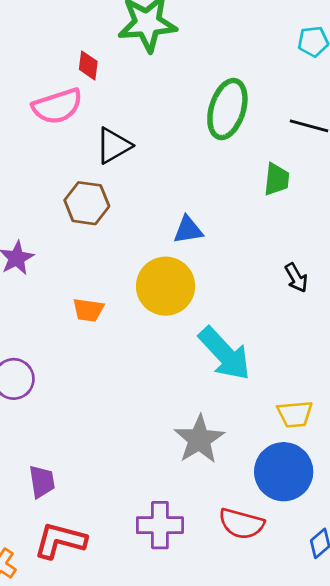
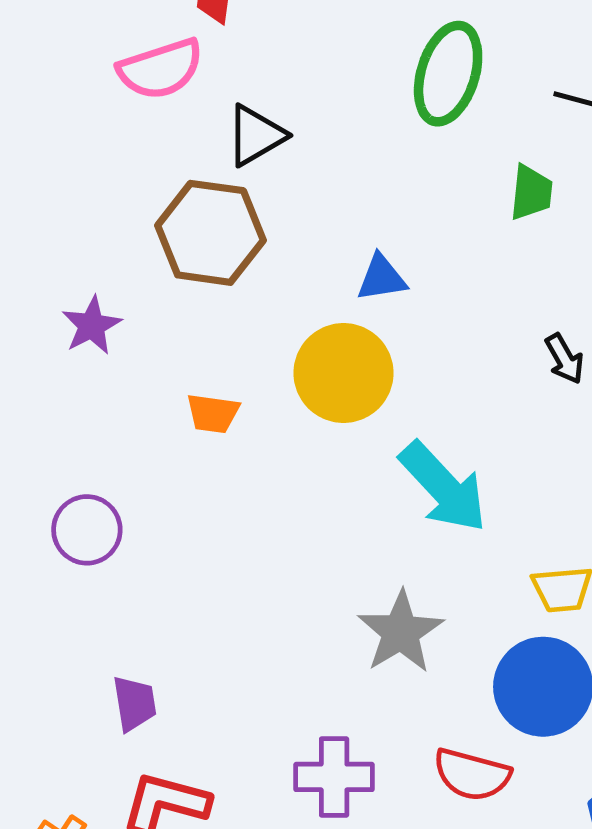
brown hexagon: (87, 203) -> (210, 233), size x1.4

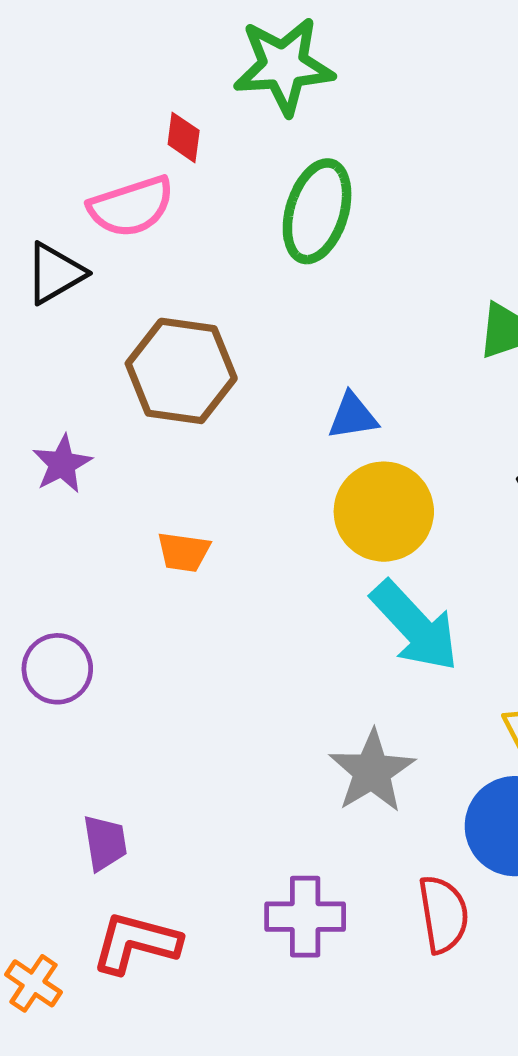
green ellipse: (448, 74) -> (317, 211), moved
black triangle: (256, 135) -> (55, 273), moved
yellow circle: (344, 373) -> (384, 512), moved
red semicircle: (472, 775) -> (443, 914), turned -114

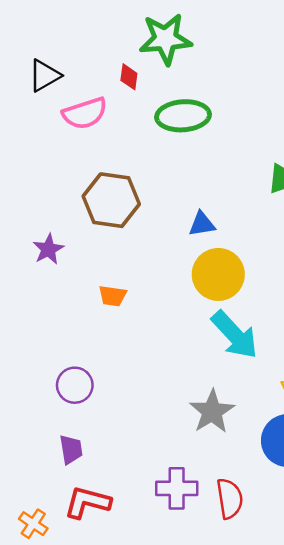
red diamond: (184, 137) -> (129, 77), moved
green ellipse: (317, 211) -> (183, 116), turned 69
black triangle: (55, 273) -> (45, 76), moved
purple circle: (57, 669) -> (75, 385), moved
red semicircle: (443, 914) -> (230, 498), moved

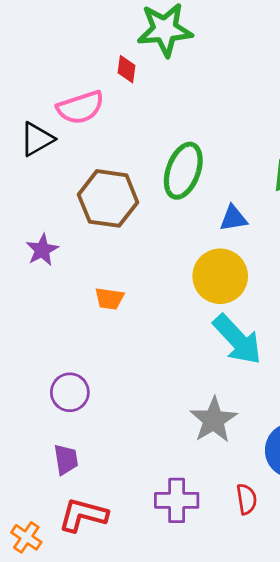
black triangle: (45, 76) -> (37, 139), moved
green ellipse: (183, 116) -> (183, 171), moved, turned -66
blue triangle: (202, 224) -> (233, 218), moved
red semicircle: (230, 498) -> (247, 499), moved, size x0.7

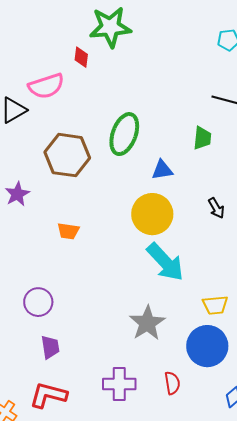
purple trapezoid: (66, 460) -> (50, 347), moved

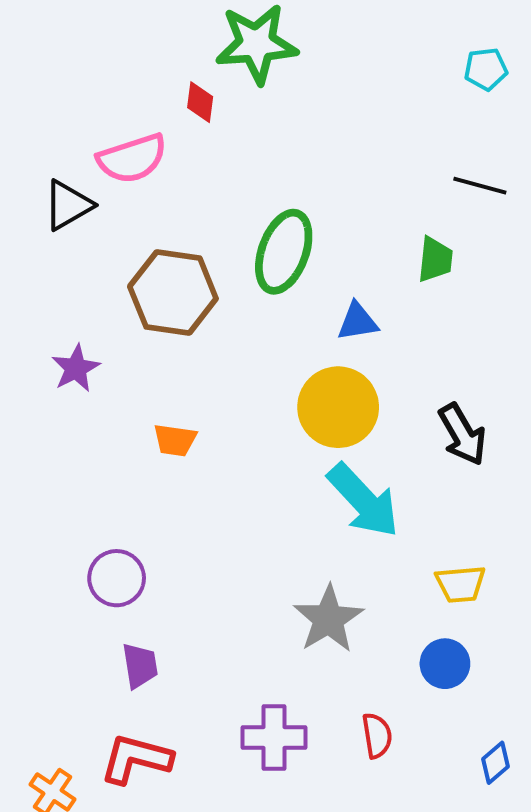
black arrow: (216, 208) -> (462, 434), moved, size x1.5
blue circle: (207, 346) -> (445, 664), size x0.6

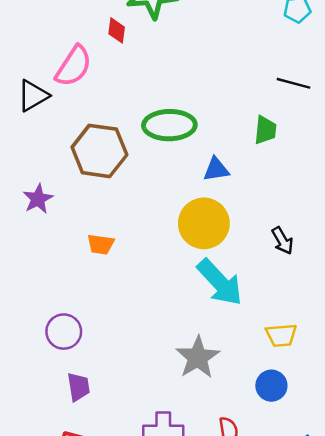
pink semicircle: (132, 158) -> (74, 66), turned -39
green ellipse: (284, 252) -> (169, 125), turned 69
black arrow: (462, 434) -> (282, 241), size x0.7

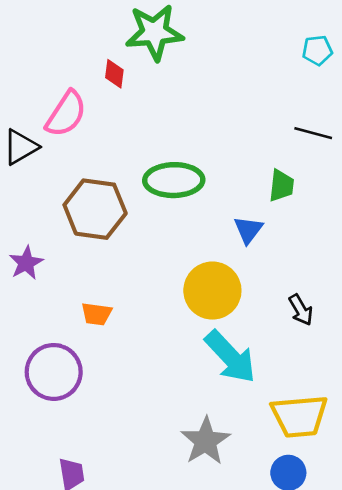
blue triangle: (216, 169) -> (248, 230), moved, turned -44
purple circle: (64, 332) -> (54, 372), moved, size x1.4
yellow trapezoid: (281, 335) -> (299, 416), size x1.6

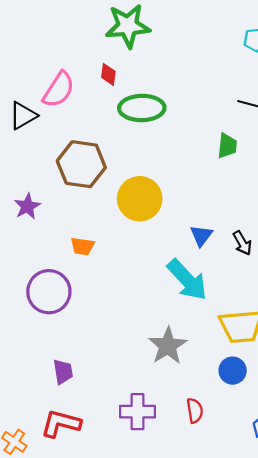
red diamond: (114, 74) -> (108, 74), moved
green ellipse: (174, 180) -> (142, 108), moved
blue triangle: (248, 230) -> (201, 235), moved
yellow circle: (212, 291) -> (140, 199), moved

